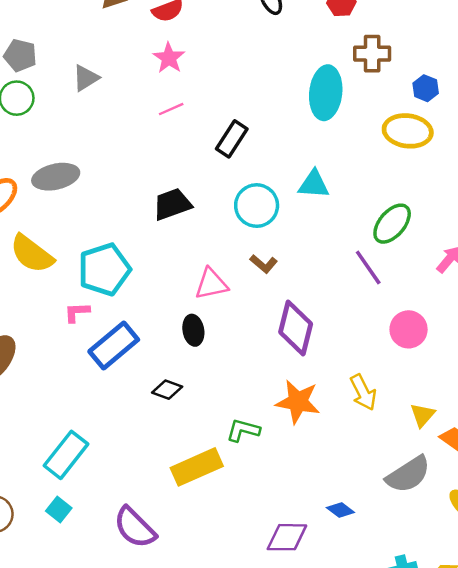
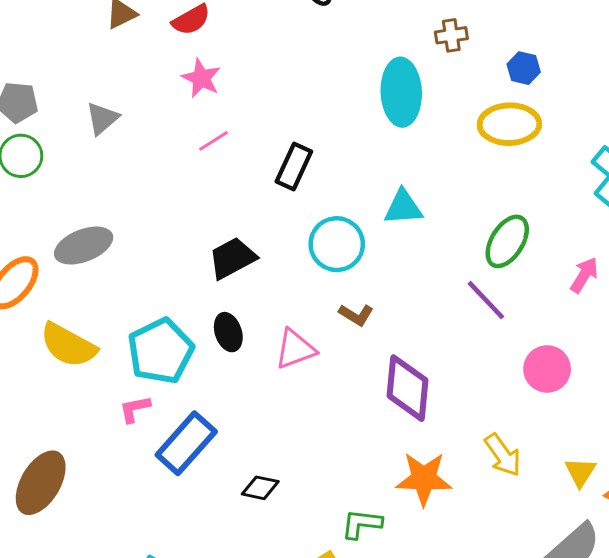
brown cross: (372, 54) -> (451, 35), size x0.7
black ellipse: (193, 330) -> (228, 332), moved

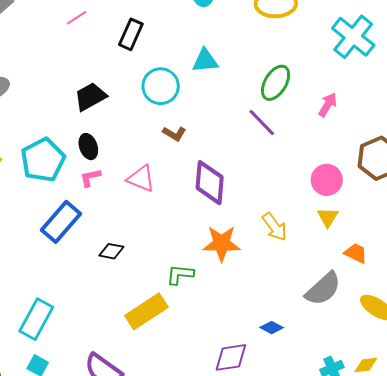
pink triangle: (295, 349) -> (141, 179), moved, turned 44
pink circle: (547, 369) -> (327, 180), moved
pink L-shape: (135, 409) -> (90, 178), moved
yellow triangle: (580, 472) -> (328, 217), moved

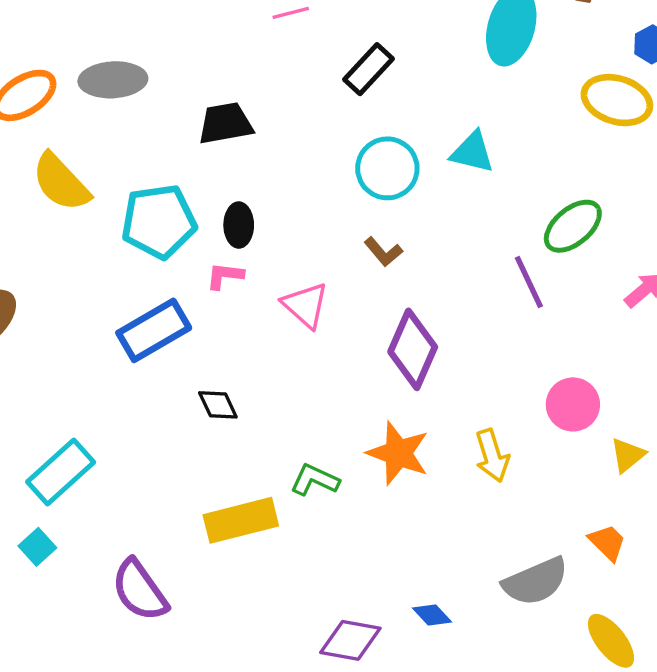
black trapezoid: (90, 97) -> (225, 123), moved
pink circle: (327, 180) -> (573, 404), moved
yellow triangle: (328, 217) -> (628, 455), moved
black diamond: (111, 251) -> (218, 405), turned 35

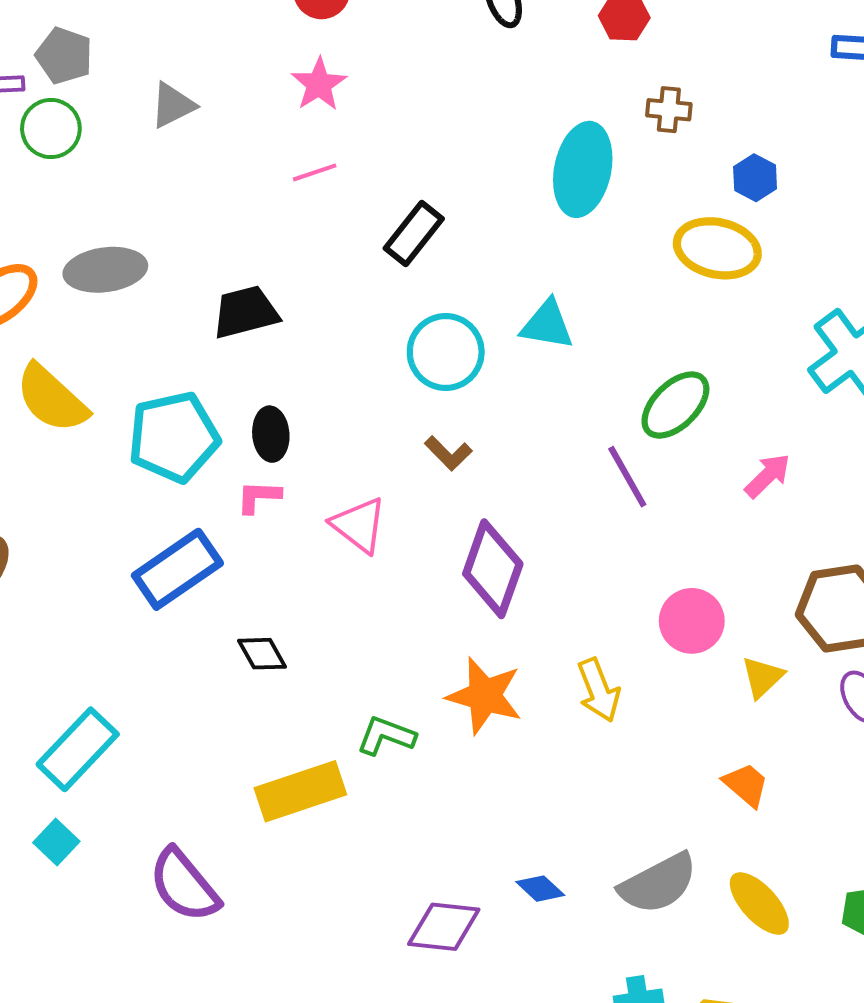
gray semicircle: (535, 581) -> (658, 883), moved

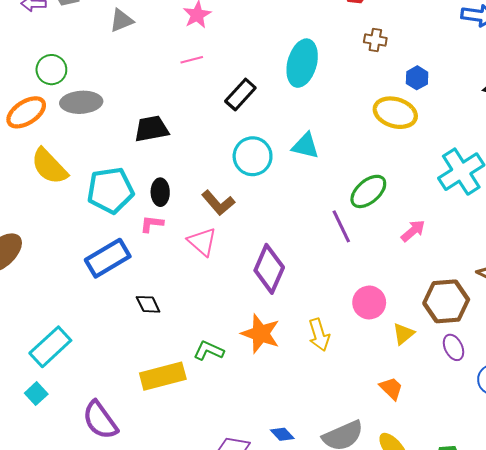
green circle: (51, 129) -> (51, 70), moved
cyan ellipse: (583, 169) -> (302, 63), moved
brown L-shape: (448, 453) -> (218, 203), moved, size x1.4

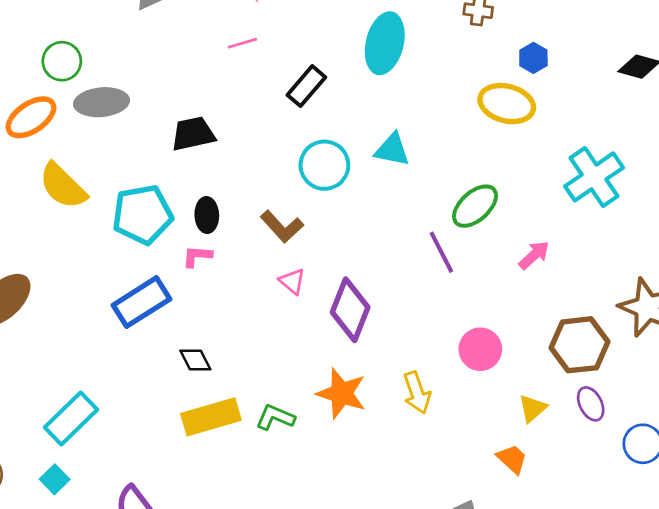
pink triangle: (202, 242) -> (292, 281), moved, size x0.7
yellow triangle: (403, 334) -> (533, 408), moved
yellow rectangle: (163, 376) -> (211, 417), moved

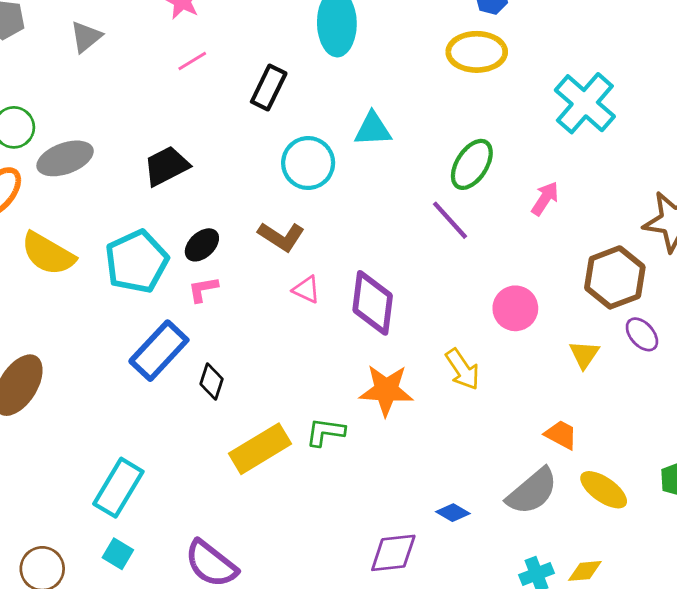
black ellipse: (207, 215) -> (202, 245), turned 64
black diamond: (195, 360) -> (212, 381), moved, turned 60
orange trapezoid: (512, 459) -> (561, 435), moved

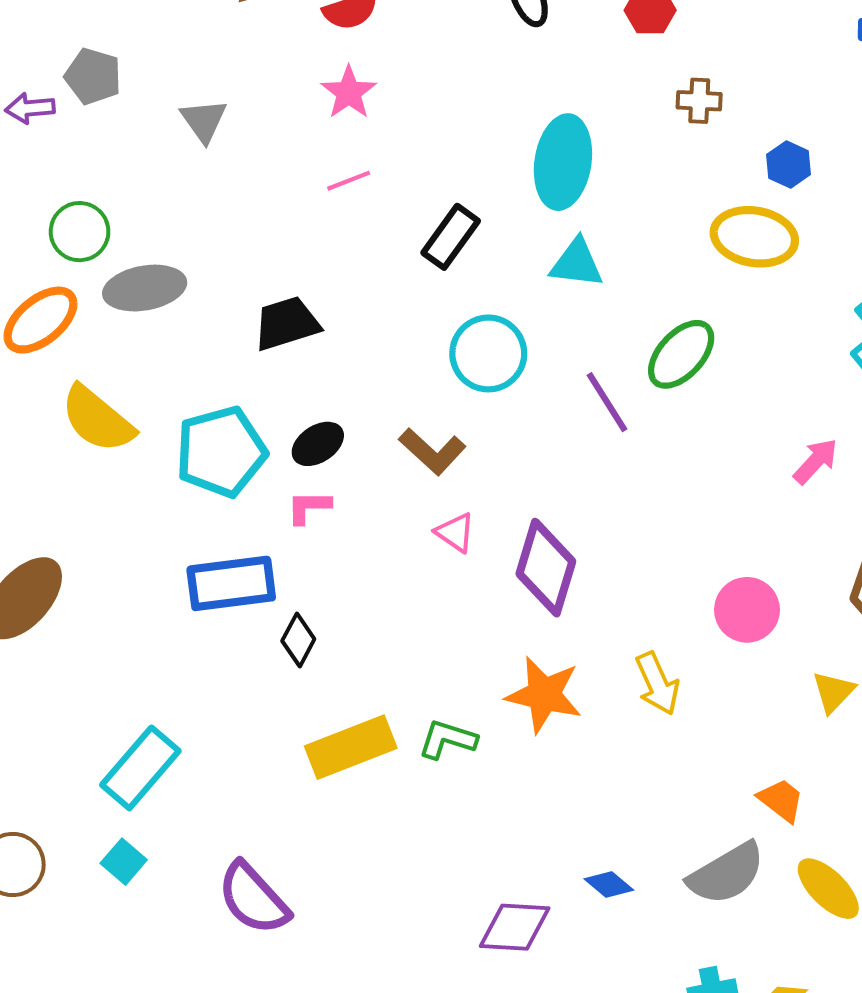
gray triangle: (86, 37) -> (204, 121), turned -36
cyan triangle: (373, 129) -> (577, 263), moved
green ellipse: (472, 164) -> (681, 354), moved
purple line: (450, 220) -> (607, 402), moved
blue rectangle: (159, 351) -> (231, 583), turned 30

